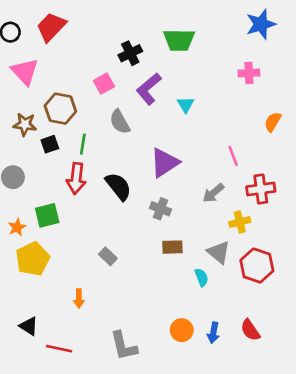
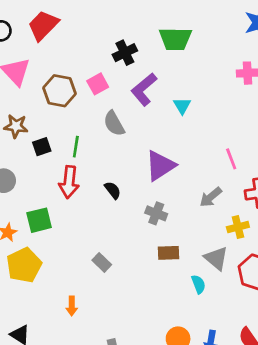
brown hexagon: (60, 109) -> (59, 91), moved
black semicircle: (118, 186) -> (113, 190), size x0.6

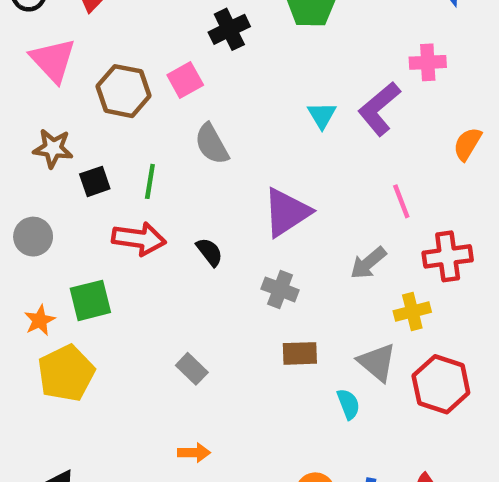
purple L-shape: (144, 89) -> (379, 109), moved
red arrow: (69, 182) -> (139, 239), turned -88
orange arrow: (72, 306) -> (194, 453), moved, turned -90

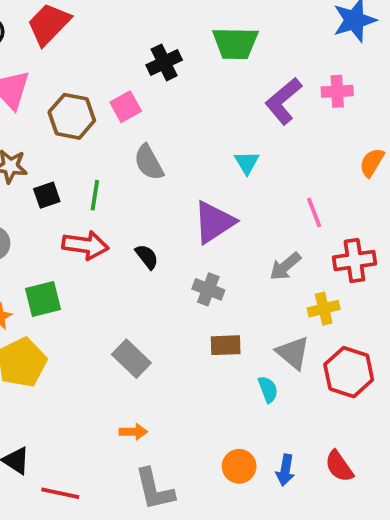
purple L-shape: (379, 109) -> (283, 101), moved
cyan triangle: (322, 115) -> (247, 162), moved
gray rectangle: (192, 369) -> (131, 359), size x1.4

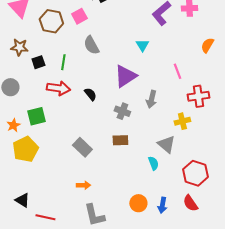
gray arrow: (285, 266) -> (151, 99), moved, turned -36
brown rectangle: (226, 345) -> (120, 140), moved
red hexagon: (349, 372) -> (195, 173), moved

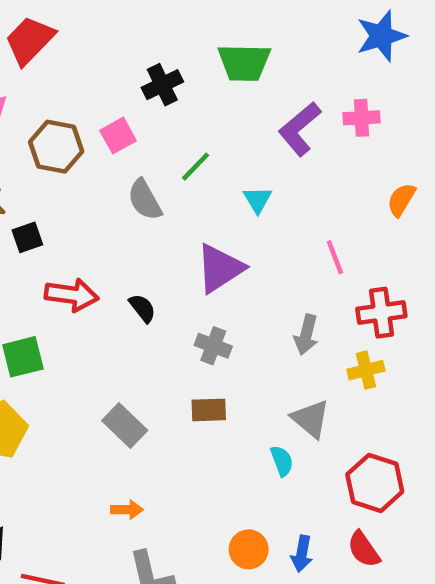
green line: (63, 62) -> (196, 167), moved, turned 35
gray arrow: (151, 99) -> (306, 335), moved
yellow cross: (182, 121) -> (366, 370), moved

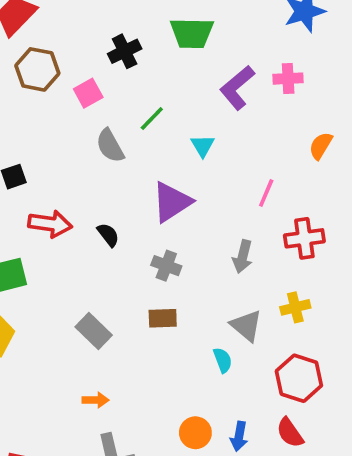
brown hexagon: (56, 147) -> (37, 69), moved
pink line: (335, 257) -> (266, 193), turned 44
yellow cross: (366, 370) -> (295, 307), moved

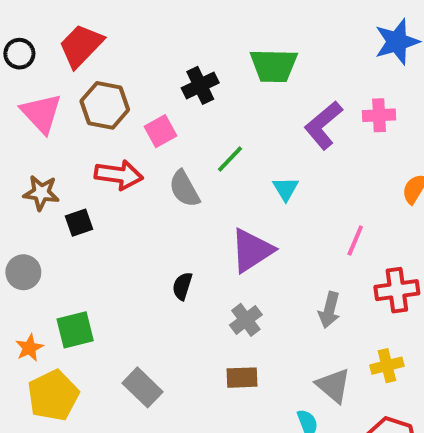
red arrow: (50, 224) -> (119, 175), moved
black semicircle: (108, 235) -> (182, 286), turned -125
gray cross: (166, 266) -> (246, 320), turned 32
gray rectangle: (94, 331) -> (143, 387), moved

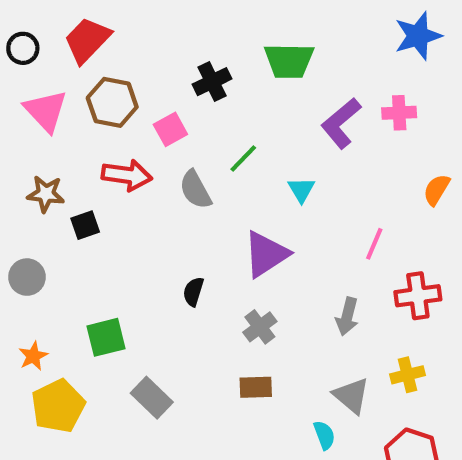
green square: (75, 330) -> (106, 337), moved

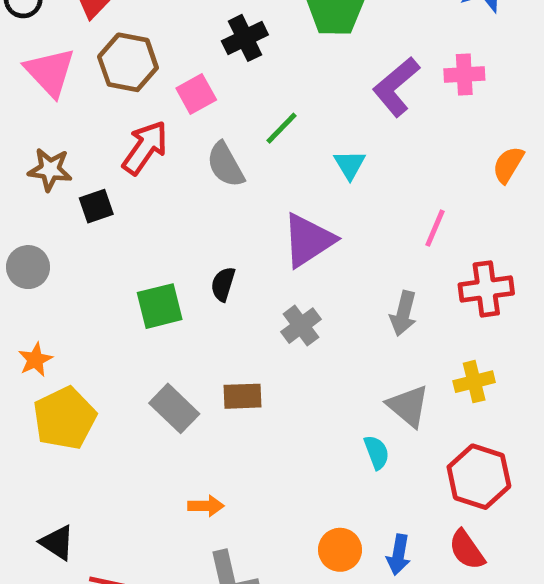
red arrow: (127, 175) -> (145, 148), turned -63
green square: (106, 337) -> (160, 306), moved
brown rectangle: (256, 387) -> (243, 396), moved

